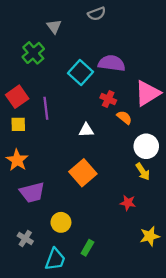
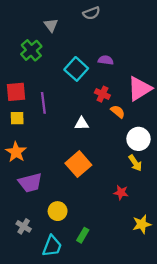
purple semicircle: (112, 63) -> (106, 60), size x0.6
red square: (17, 97) -> (16, 92), turned 30

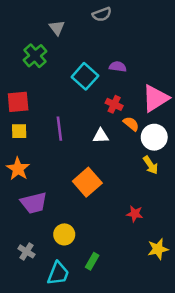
purple line: (43, 103) -> (59, 129), moved
white triangle: (82, 124) -> (101, 136), moved
white circle: (139, 139) -> (154, 137), moved
yellow arrow: (135, 163) -> (151, 165), moved

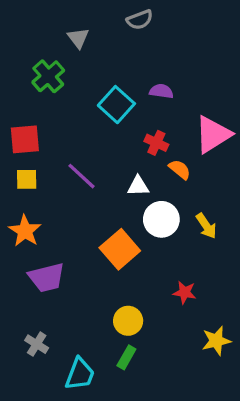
purple line: (59, 129) -> (82, 176), turned -40
white circle: (154, 137) -> (161, 219), moved
yellow circle: (64, 234) -> (128, 321), moved

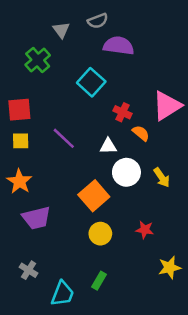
gray semicircle: (140, 20) -> (98, 21), moved
purple semicircle: (161, 91) -> (119, 46), moved, size x1.6
yellow circle: (128, 321) -> (100, 234), moved

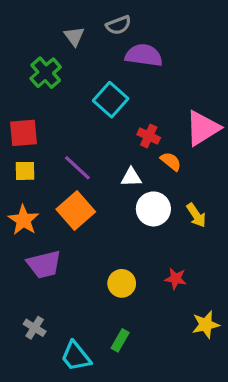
orange square: (94, 196) -> (76, 211), moved
cyan trapezoid: (62, 294) -> (76, 356), turned 120

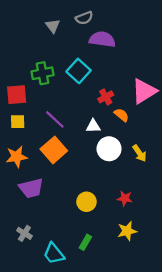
green cross: (46, 73) -> (43, 73), moved, turned 30
red cross: (149, 136) -> (106, 97), turned 35
orange star: (23, 220) -> (17, 157), turned 30
yellow star: (206, 325) -> (127, 231), moved

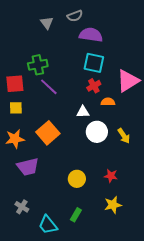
cyan square: (79, 71) -> (94, 63), moved, turned -30
orange semicircle: (121, 115) -> (108, 102), turned -40
purple line: (55, 119) -> (49, 87), moved

